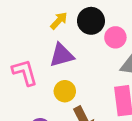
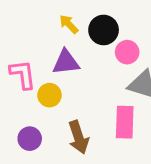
yellow arrow: (59, 21) -> (69, 24), turned -96
yellow circle: (65, 91) -> (49, 95), moved

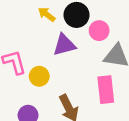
purple triangle: (66, 62) -> (64, 45), moved

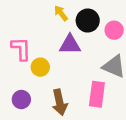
pink circle: (99, 31) -> (114, 30), moved

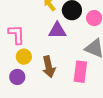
yellow circle: (40, 67) -> (24, 57), moved
brown arrow: (60, 102) -> (49, 67), moved

